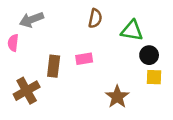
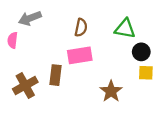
brown semicircle: (95, 18) -> (81, 28), moved
pink rectangle: (84, 59) -> (80, 55), size x1.5
brown rectangle: (54, 66) -> (55, 75), moved

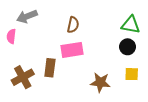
green triangle: (125, 29) -> (131, 25), moved
yellow square: (146, 73) -> (132, 74), moved
brown star: (111, 91) -> (100, 82), turned -30

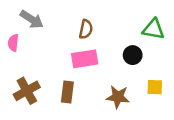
gray arrow: (27, 16) -> (32, 19), turned -126
black circle: (128, 47) -> (133, 55), moved
brown rectangle: (50, 68) -> (67, 92), moved

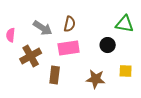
gray arrow: (32, 19) -> (43, 28), moved
brown cross: (27, 91) -> (31, 56), moved

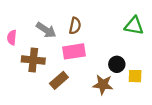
black circle: (108, 45) -> (117, 64), moved
brown cross: (31, 56) -> (33, 60), turned 35
brown rectangle: (55, 75) -> (59, 80), turned 42

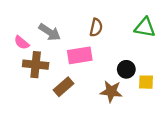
brown semicircle: (75, 26) -> (96, 27), moved
pink semicircle: (12, 37) -> (22, 43), moved, turned -56

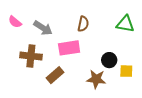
pink semicircle: (22, 43) -> (15, 22), moved

